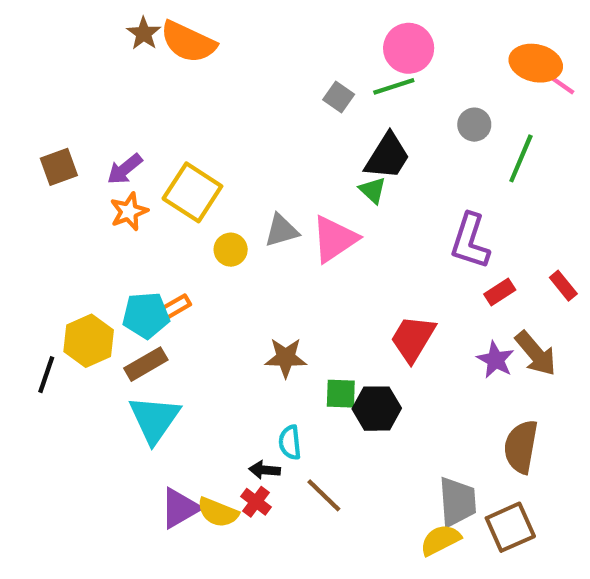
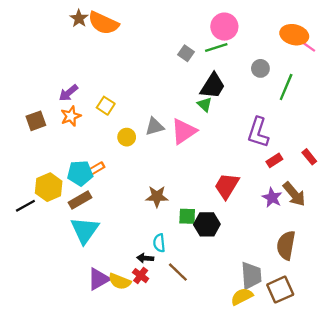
brown square: (59, 167) -> (36, 121), moved
yellow square: (192, 192) -> (106, 106), size x0.6
black line: (46, 375) -> (25, 206), turned 42

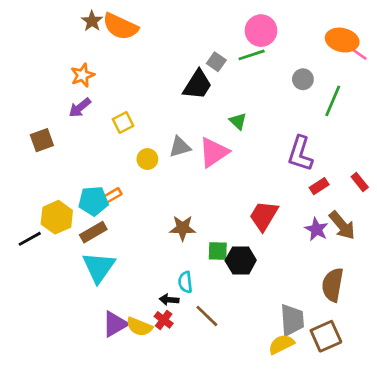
black trapezoid: (213, 86) -> (197, 85), moved
yellow square: (106, 106) -> (123, 123), turned 30
orange star: (71, 116) -> (82, 75), moved

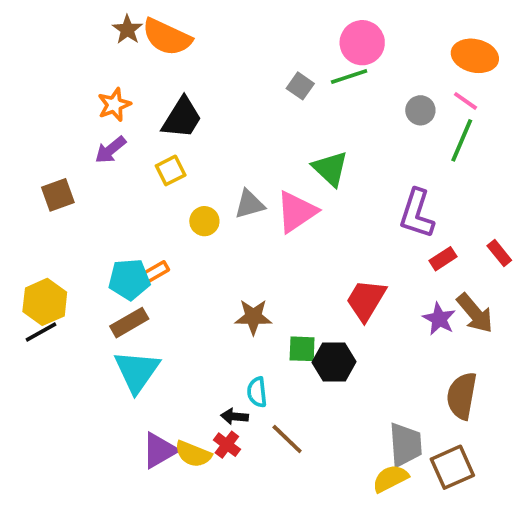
pink line: (358, 54) -> (466, 101), moved
black trapezoid: (197, 85) -> (182, 118), moved
green triangle: (238, 121) -> (330, 169), size x1.5
yellow hexagon: (57, 217) -> (45, 302), moved

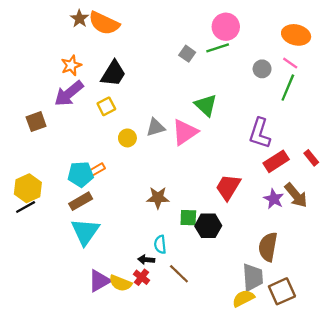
purple arrow: (111, 150) -> (69, 93), size x1.5
red rectangle: (443, 259) -> (276, 161), size x1.5
brown semicircle: (462, 396) -> (268, 247), moved

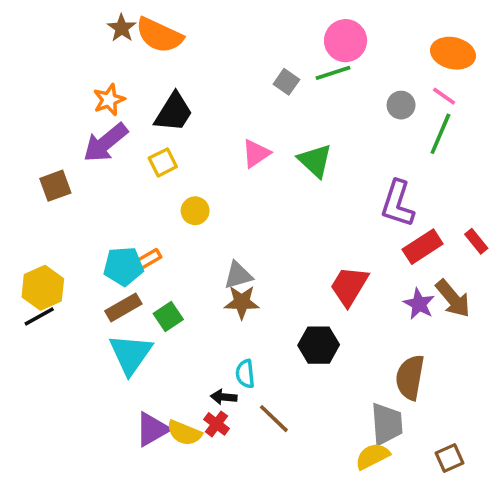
gray triangle: (156, 127) -> (238, 275), moved
pink triangle: (185, 132) -> (256, 153), moved, size x0.7
green square: (188, 218) -> (168, 316), moved, turned -36
brown square: (282, 291) -> (449, 458), moved, size x0.7

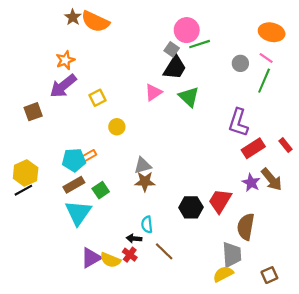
pink circle: (346, 41) -> (187, 30), moved
black trapezoid: (174, 112) -> (175, 68), moved
red trapezoid: (349, 286) -> (220, 201), moved

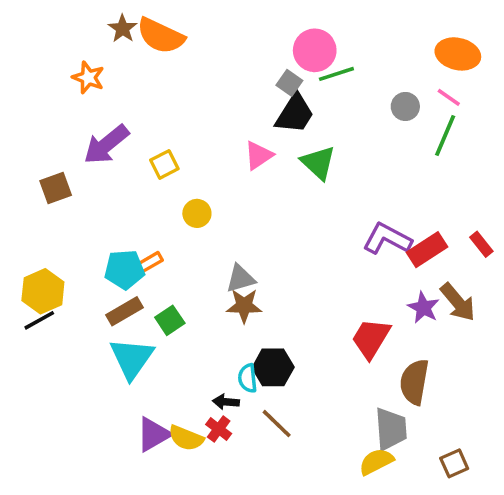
orange star: (65, 60) -> (88, 78), moved, turned -30
purple L-shape: (238, 122) -> (387, 239), moved, turned 100
black hexagon: (191, 207) -> (273, 367), moved

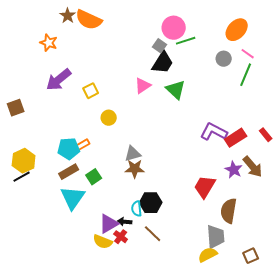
orange ellipse: (458, 54) -> (237, 30), moved, turned -60
brown square: (56, 188) -> (16, 108), moved
purple triangle: (153, 434) -> (109, 224), moved

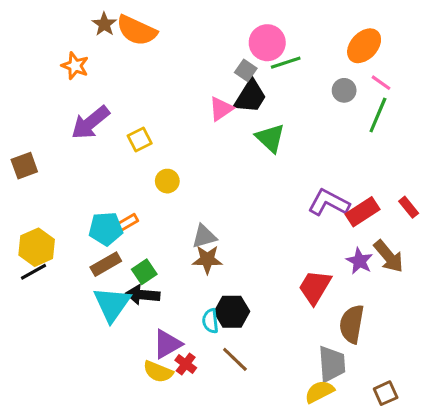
pink triangle: (143, 86) -> (221, 109), moved
black arrow: (125, 222) -> (143, 295), moved, size x1.5

